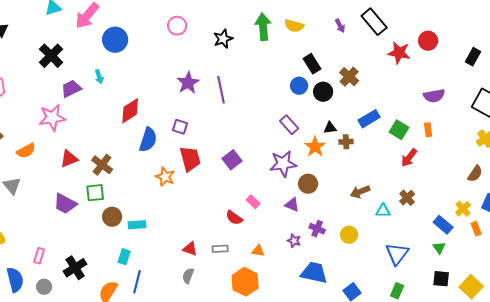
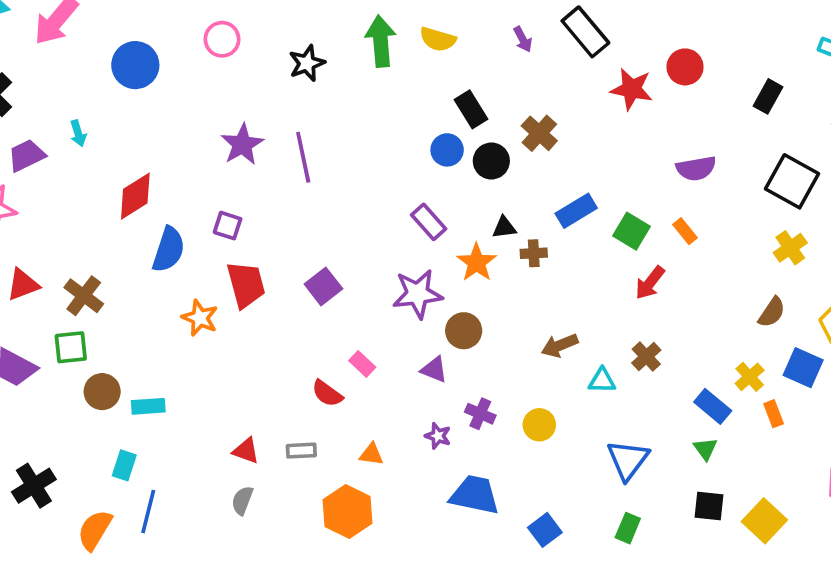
blue circle: (115, 40) -> (135, 65), moved
orange rectangle: (428, 130) -> (685, 231), turned -32

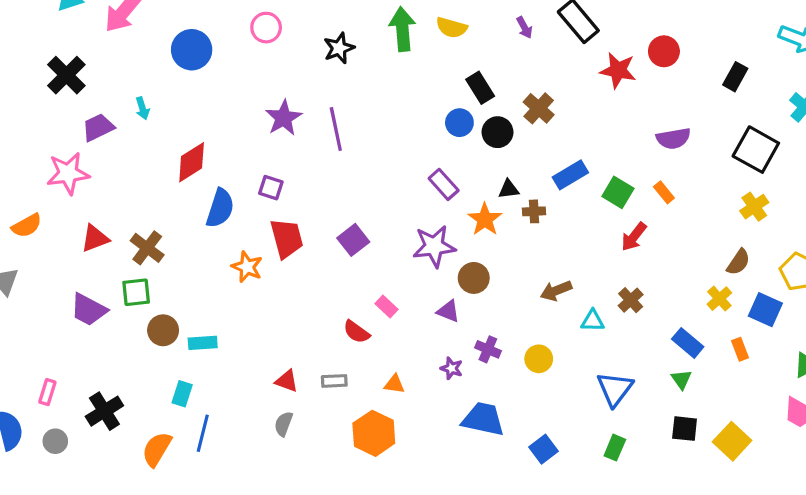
yellow cross: (750, 377) -> (719, 299), moved

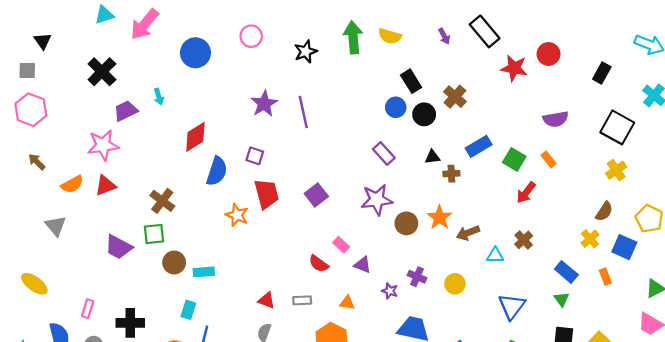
orange star: (485, 219) -> (440, 217), moved
red triangle: (95, 238) -> (105, 185), moved
purple triangle: (448, 311) -> (363, 265), moved
black cross: (104, 411) -> (130, 323), turned 32

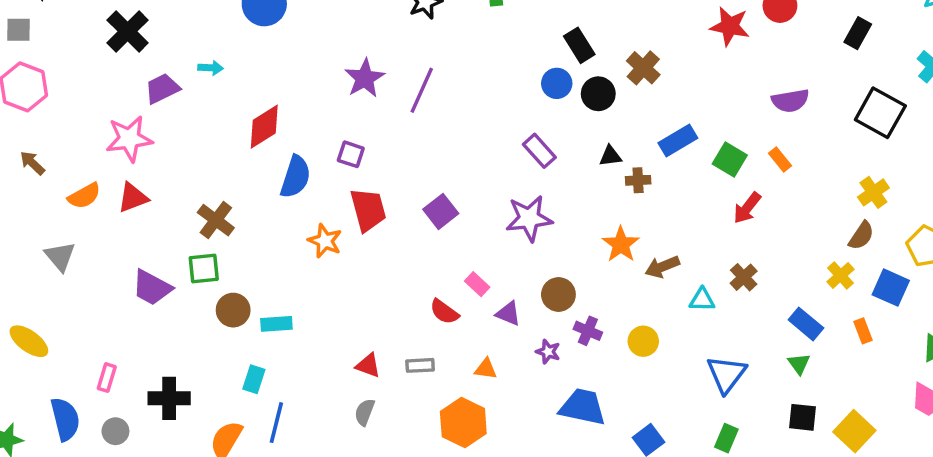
cyan arrow: (159, 97) -> (211, 68), turned -70
purple line: (303, 112) -> (422, 90), turned 36
yellow cross: (616, 170) -> (873, 192), moved
brown circle: (406, 223) -> (558, 294), moved

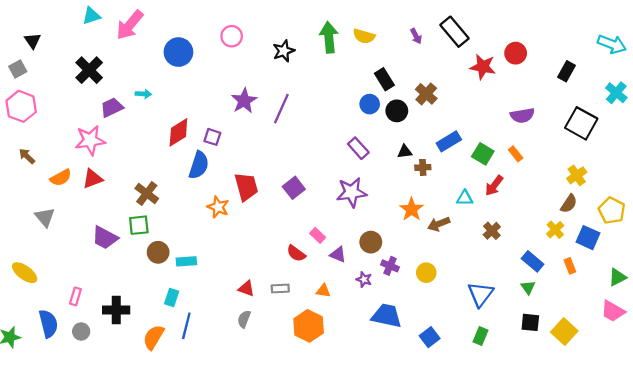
gray square: (19, 30) -> (18, 69), turned -30
purple square: (351, 154) -> (212, 137), moved
cyan triangle: (702, 300) -> (465, 198), moved

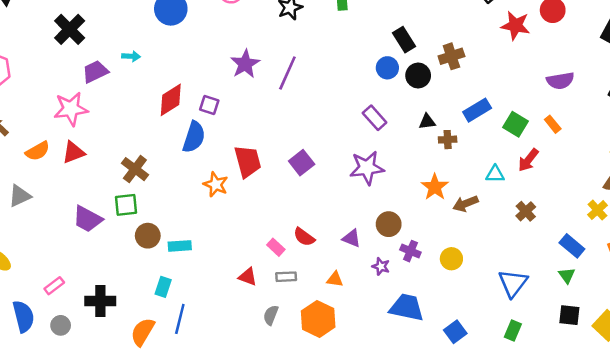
brown cross: (426, 94) -> (451, 56), turned 30
gray triangle: (45, 217) -> (20, 196), turned 45
pink rectangle: (318, 235) -> (276, 247), moved
pink rectangle: (75, 296) -> (54, 286), turned 36
gray semicircle: (244, 319) -> (271, 315), moved

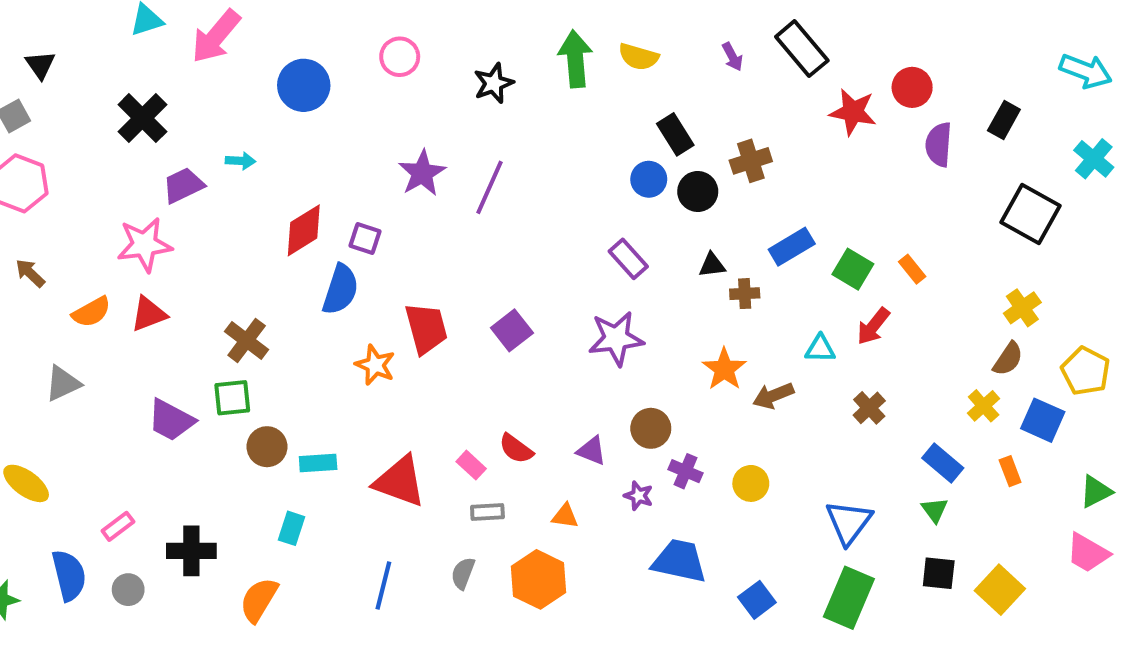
purple semicircle: (560, 81) -> (939, 145), moved, turned 104
red triangle: (248, 277) -> (400, 481), moved, size x1.8
blue line: (180, 319) -> (383, 586), moved
green rectangle: (513, 330) -> (849, 598), size x1.8

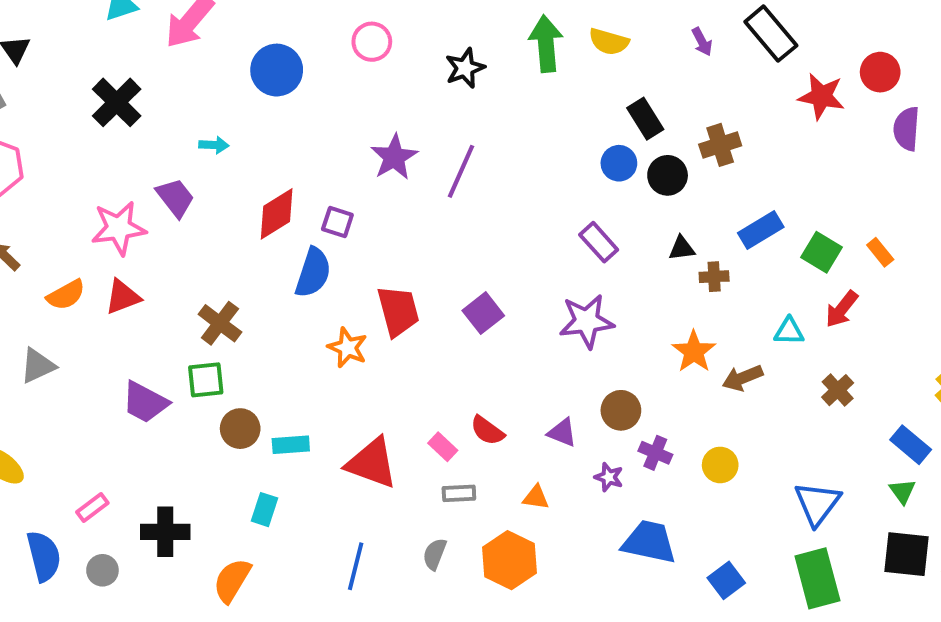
purple trapezoid: (183, 185) -> (175, 198), moved, turned 78
black square: (939, 573) -> (907, 554), size x1.4
green rectangle: (849, 598) -> (817, 578), turned -38

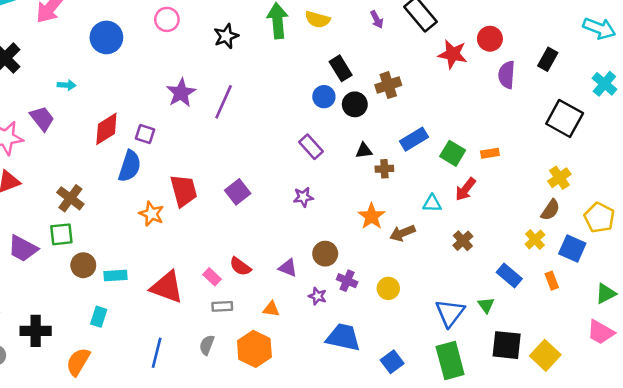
orange rectangle: (880, 252) -> (490, 153), turned -60
purple star: (587, 321) -> (303, 197), size x0.6
green triangle: (902, 491) -> (486, 305), moved

